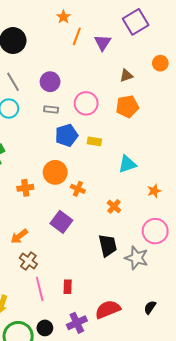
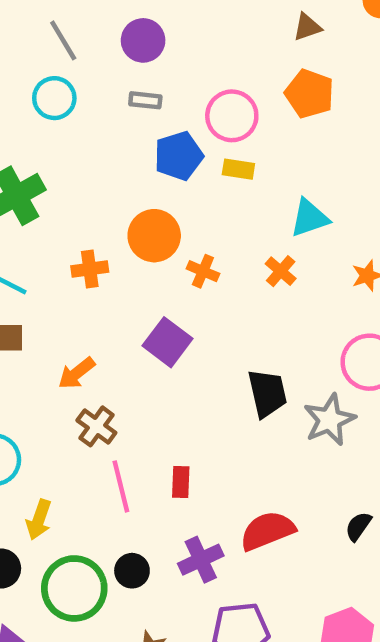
pink circle: (86, 103) -> (232, 116), moved
orange pentagon: (127, 106) -> (309, 94), turned 30
orange cross: (114, 206) -> (281, 271), moved
gray star: (137, 258) -> (329, 420), turned 30

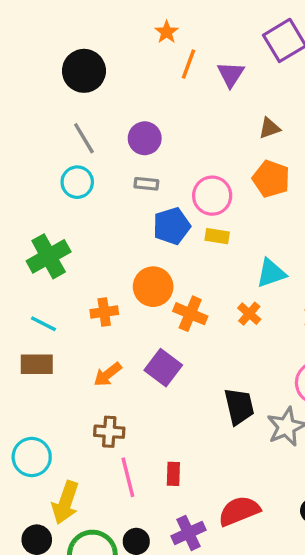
orange cross: (203, 271) -> (190, 314), size x1.4
orange arrow: (77, 373) -> (108, 374), moved
brown cross: (96, 426) -> (109, 432), turned -32
yellow arrow: (39, 520) -> (65, 503), size x1.4

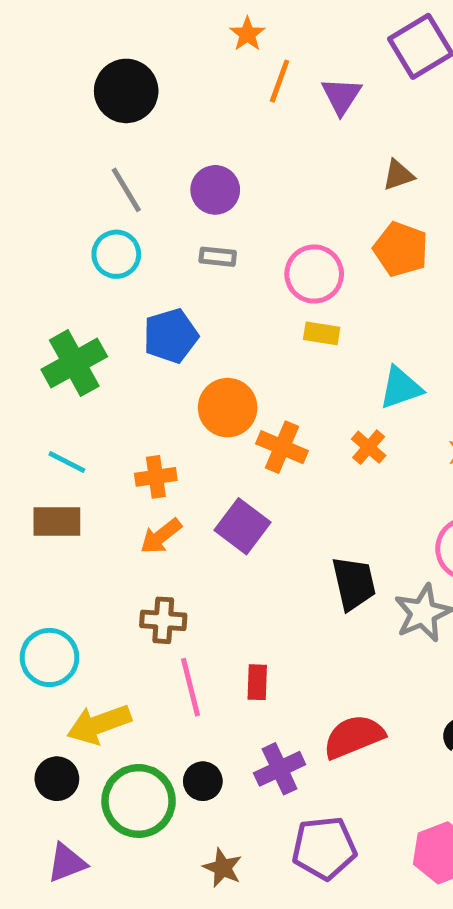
blue pentagon: (172, 226) -> (171, 336), moved
orange cross: (104, 312) -> (156, 477), moved
yellow arrow: (65, 503) -> (99, 724), turned 51

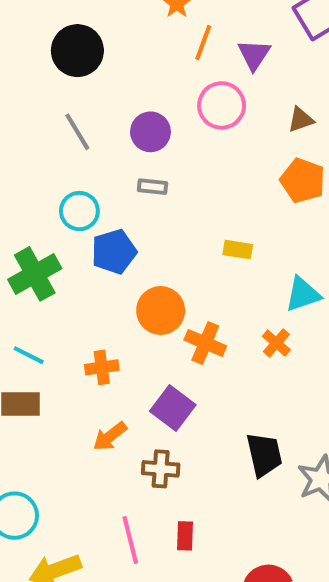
cyan circle: (116, 254) -> (79, 211), moved
pink circle: (314, 274) -> (222, 105), moved
orange arrow: (161, 536) -> (110, 436), moved
brown cross: (163, 620) -> (161, 469), moved

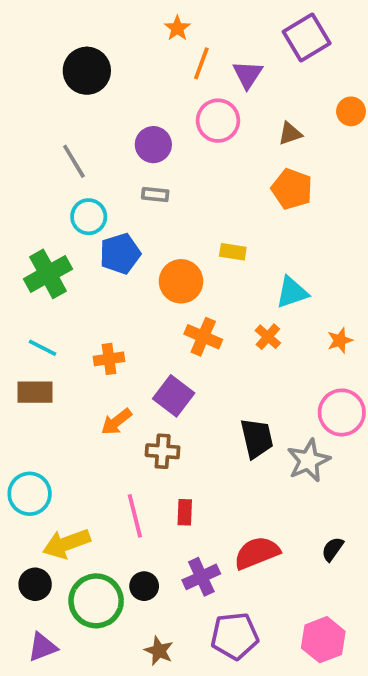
gray line: (77, 132) -> (74, 161), moved
orange circle: (161, 311) -> (181, 281), moved

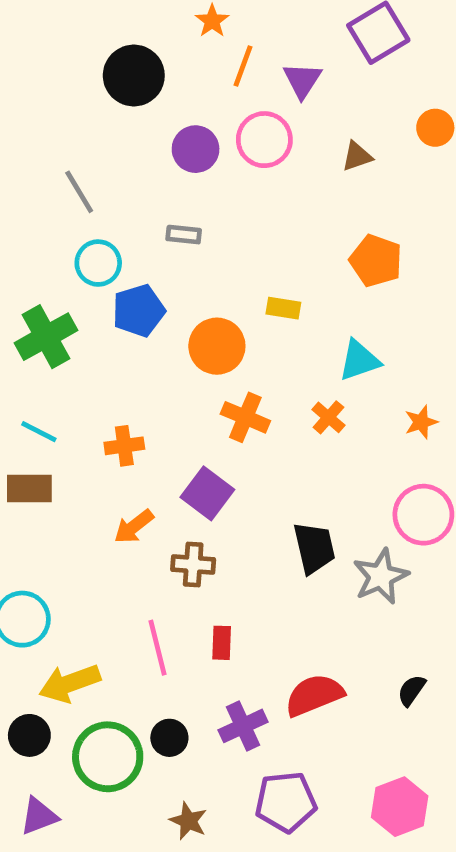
black circle: (87, 71) -> (134, 76), moved
purple circle: (153, 145) -> (196, 149), moved
orange pentagon: (292, 189) -> (376, 261), moved

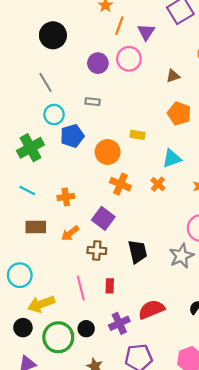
black circle: (134, 76) -> (53, 35), moved
brown triangle: (357, 156) -> (173, 76), moved
brown rectangle: (29, 489) -> (36, 227), moved
black trapezoid: (314, 548) -> (138, 252), moved

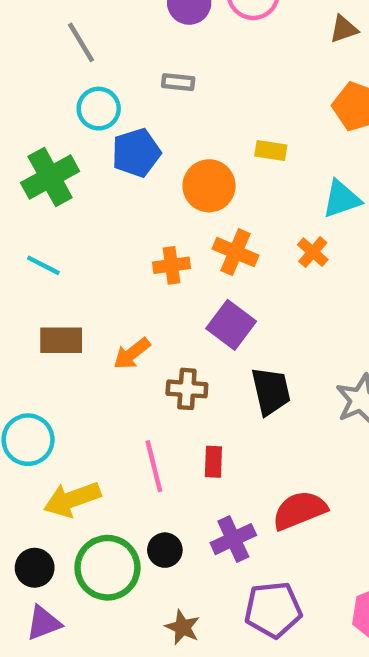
orange cross: (66, 197) -> (171, 265), moved
purple square: (103, 218) -> (231, 325), moved
black circle: (23, 328) -> (35, 568), moved

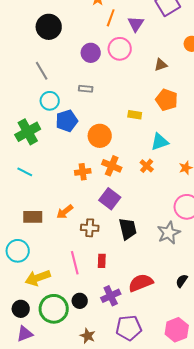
yellow rectangle: (271, 151) -> (135, 115), moved
brown rectangle: (61, 340) -> (33, 217), moved

